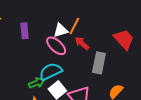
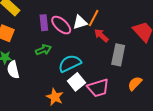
pink ellipse: (56, 46) -> (61, 25), moved
green arrow: (37, 83) -> (43, 50), moved

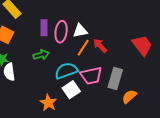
orange line: (94, 18) -> (83, 48), moved
pink ellipse: (61, 25) -> (61, 32), turned 50
gray rectangle: (118, 55) -> (115, 79), moved
pink trapezoid: (98, 88) -> (91, 76), moved

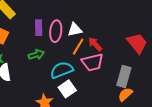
pink trapezoid: (91, 76) -> (93, 62), moved
gray rectangle: (115, 79) -> (124, 76), moved

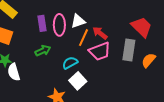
cyan semicircle: (62, 70) -> (70, 63), size x0.7
gray rectangle: (124, 76) -> (129, 50), moved
orange semicircle: (125, 94) -> (148, 60), moved

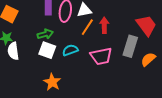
red arrow: (100, 33) -> (104, 25), turned 42
pink trapezoid: (100, 51) -> (101, 56), moved
white square: (78, 81) -> (47, 50), moved, turned -36

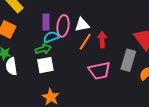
white square: (47, 50) -> (45, 65), turned -30
cyan semicircle: (70, 50) -> (51, 37), moved

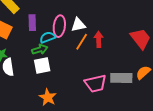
purple rectangle: (46, 22) -> (32, 23), moved
gray rectangle: (128, 60) -> (121, 78), moved, turned 75
pink trapezoid: (99, 71) -> (95, 83), moved

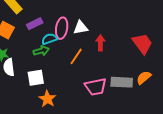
purple rectangle: (32, 23) -> (35, 24), turned 63
orange line: (82, 42) -> (76, 56), moved
white square: (42, 65) -> (36, 78), moved

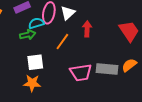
white triangle: (81, 27) -> (68, 13), turned -35
white square: (36, 78) -> (35, 62), moved
orange star: (47, 99) -> (32, 83), turned -30

